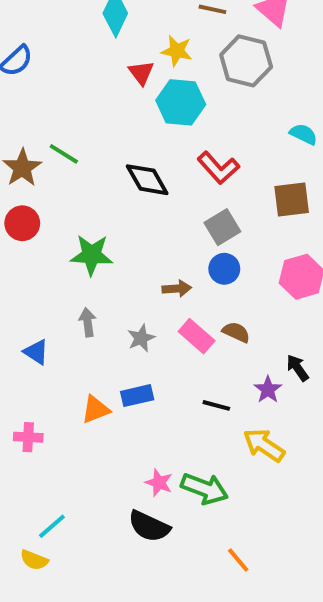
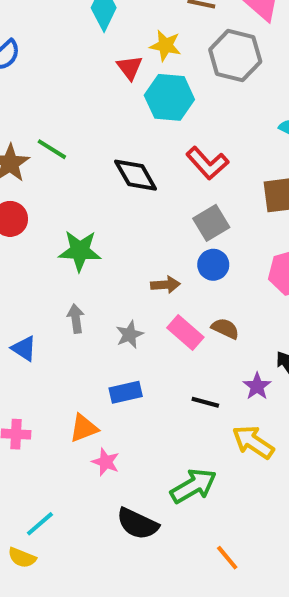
orange triangle: (96, 409) -> (84, 428), moved
pink star: (159, 483) -> (106, 462), moved
green arrow: (204, 489) -> (193, 486), turned -51

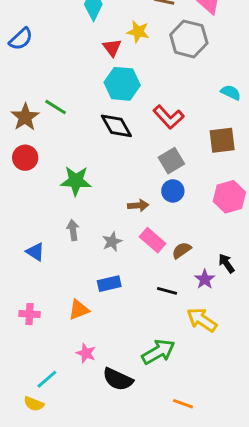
cyan hexagon: (169, 97) -> (122, 84), moved
brown semicircle: (225, 329) -> (182, 250), moved, turned -60
pink star: (106, 462) -> (86, 353), moved
orange line: (227, 558) -> (183, 404), turned -30

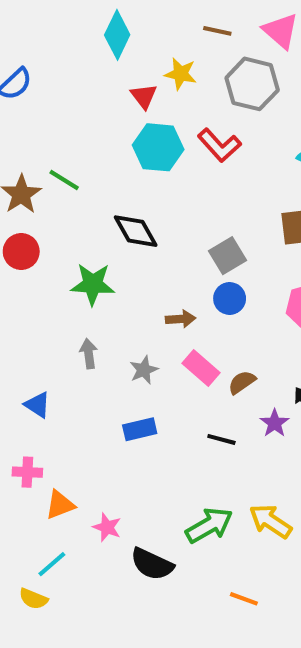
red L-shape: (169, 117) -> (219, 145), moved
black diamond: (116, 126) -> (136, 231), moved
blue triangle: (35, 252) -> (38, 405), moved
orange triangle: (79, 310) -> (60, 505), moved
yellow arrow: (202, 320) -> (270, 521), moved

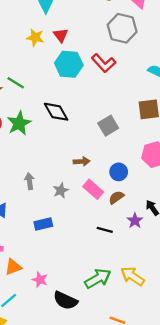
yellow star: (181, 74) -> (35, 38), moved
green star: (93, 284) -> (19, 123), moved, turned -30
blue circle: (230, 298) -> (119, 172), moved
blue rectangle: (140, 429) -> (43, 224), moved

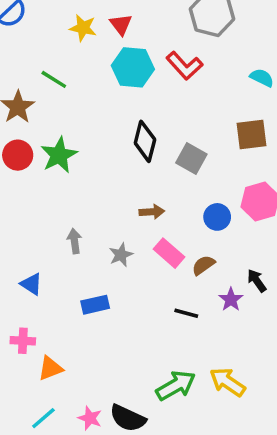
green line: (16, 83) -> (54, 79), moved
black diamond: (56, 112) -> (145, 141), moved, turned 44
gray square: (108, 126) -> (191, 159), turned -30
blue circle: (119, 172) -> (217, 217), moved
pink star: (40, 280) -> (90, 418), moved

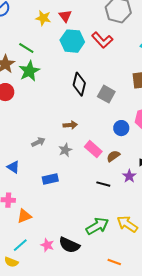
green star: (59, 155) -> (29, 71), moved
brown arrow: (152, 212) -> (70, 125), moved
gray arrow: (74, 241) -> (38, 142), turned 72

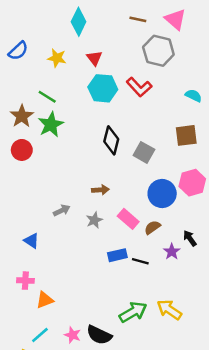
yellow star: (43, 18) -> (57, 58), moved
blue circle: (121, 128) -> (162, 194), size x1.5
blue rectangle: (50, 179) -> (117, 255), moved

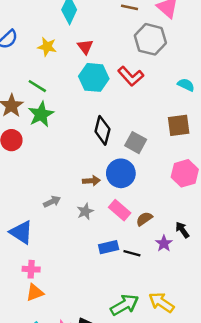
blue circle: (162, 194) -> (121, 173), moved
blue triangle: (31, 241) -> (21, 232), size x1.5
pink cross: (25, 281) -> (31, 269), moved

